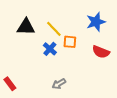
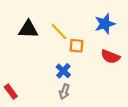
blue cross: (50, 49) -> (63, 71), moved
gray arrow: (59, 84) -> (64, 92), turned -40

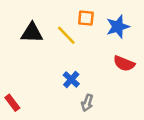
orange square: (76, 46) -> (86, 18), moved
gray arrow: (64, 92) -> (87, 103), moved

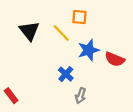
blue star: (118, 27) -> (89, 50), moved
black triangle: (32, 33) -> (29, 31), turned 50

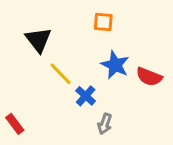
yellow line: (61, 33) -> (60, 74), moved
blue star: (89, 50) -> (115, 65), turned -30

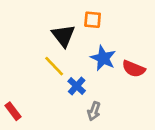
black triangle: (38, 40) -> (63, 36), moved

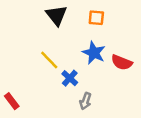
orange square: (93, 20) -> (96, 18), moved
black triangle: (63, 36) -> (56, 15), moved

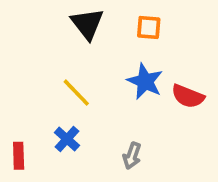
blue cross: (70, 78) -> (67, 139), moved
red rectangle: (12, 101) -> (19, 156), turned 35

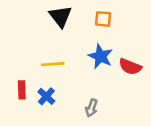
yellow line: (76, 93) -> (53, 64), turned -50
red rectangle: (19, 156) -> (22, 90), moved

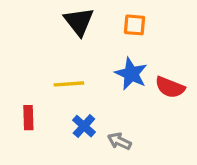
blue cross: (46, 96) -> (84, 126), moved
gray arrow: (91, 108) -> (119, 141), turned 96

